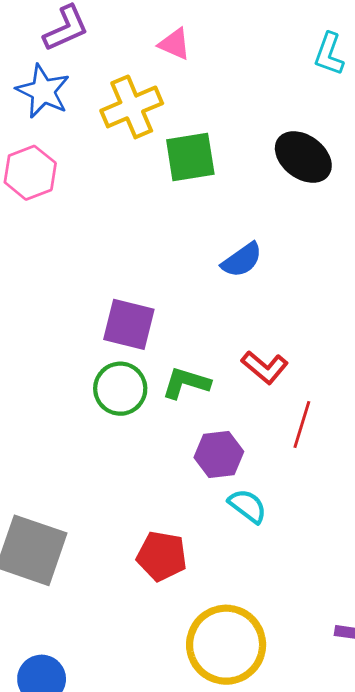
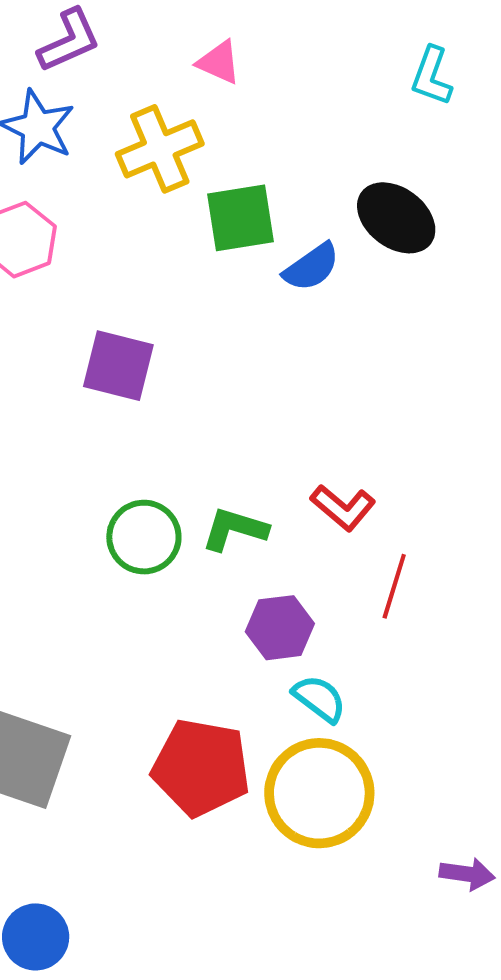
blue semicircle: (242, 260) -> (311, 267), moved
purple square: (129, 324) -> (118, 366), moved
red pentagon: (162, 556) -> (201, 768), size x1.4
yellow circle: (226, 645) -> (319, 793), moved

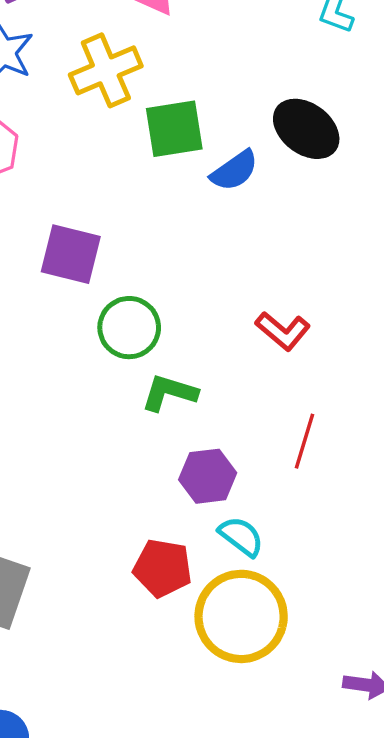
red L-shape: (343, 507) -> (283, 331), moved
green circle: (144, 537) -> (129, 328), moved
red pentagon: (201, 768) -> (163, 568), moved, size x0.7

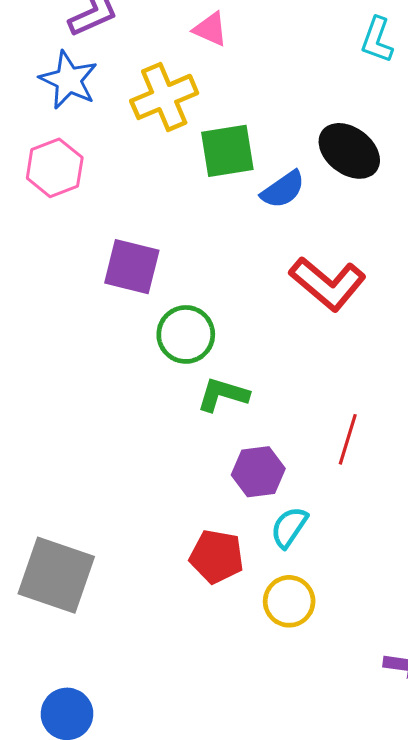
red L-shape: (283, 331) -> (328, 284), moved, size x1.5
cyan semicircle: (241, 536) -> (289, 527), turned -93
yellow circle: (241, 616) -> (289, 601), size x0.6

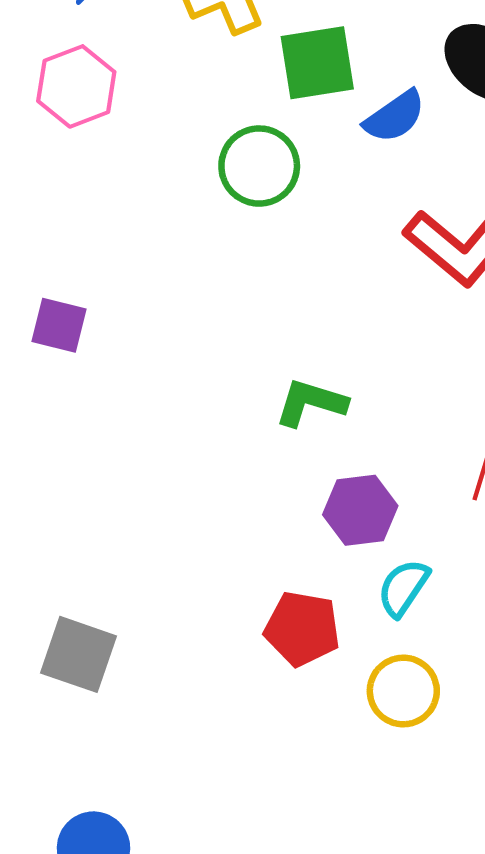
purple square: (132, 267) -> (59, 325), moved, size x0.7
green circle: (186, 334) -> (259, 166), moved
gray square: (56, 575) -> (78, 654), size x0.7

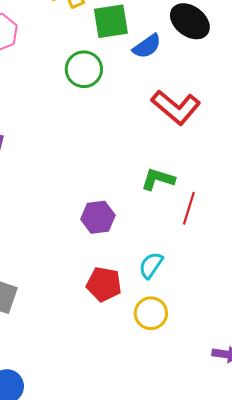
green L-shape: (311, 403) -> (158, 179), moved
purple hexagon: (360, 510) -> (98, 217), moved

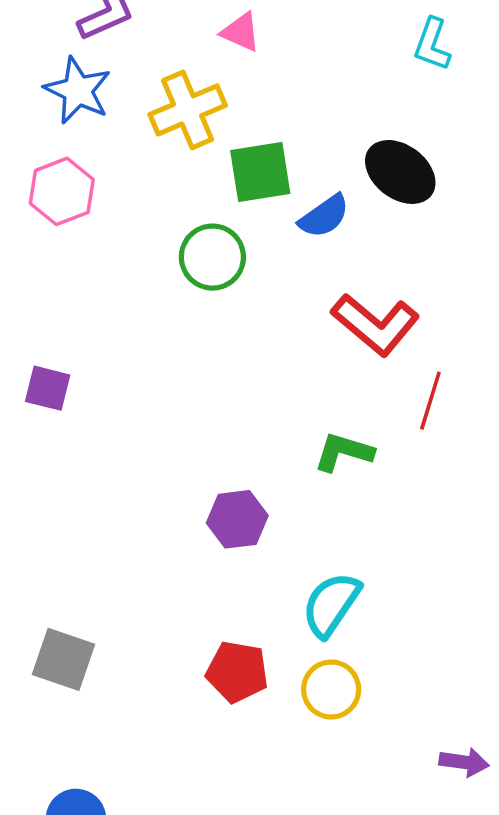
red line: (189, 208) -> (430, 401), moved
cyan semicircle: (151, 265) -> (331, 604), size x1.4
red pentagon: (104, 284) -> (237, 672), moved

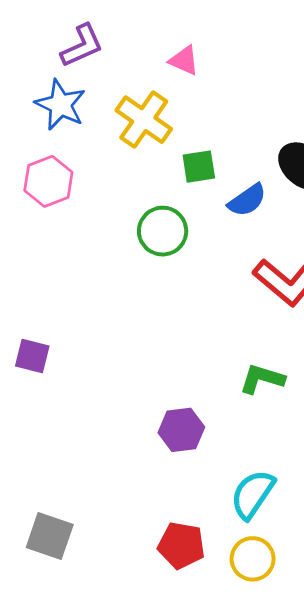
yellow cross: (188, 110) -> (144, 120), turned -32
green square: (260, 172) -> (199, 167), size x0.7
purple square: (48, 388) -> (32, 356), moved

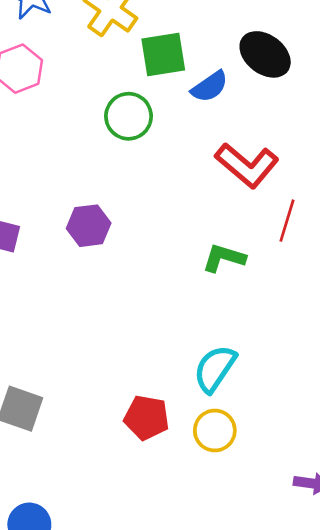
green square: (199, 167) -> (163, 54), size x1.4
purple hexagon: (181, 430) -> (89, 226), moved

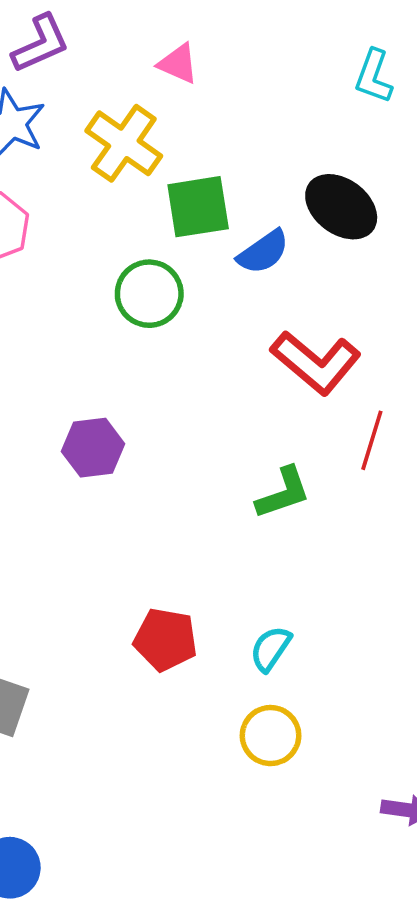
green L-shape: (224, 258) -> (283, 493), turned 144
cyan semicircle: (215, 369) -> (271, 649), size x0.7
red pentagon: (147, 418) -> (165, 640), moved

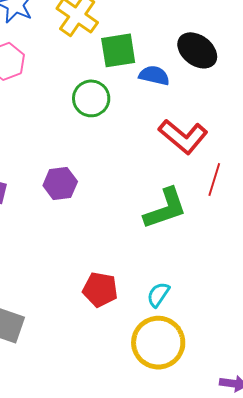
blue semicircle: (263, 252) -> (154, 75), turned -132
green L-shape: (283, 493) -> (165, 209), size x1.4
yellow circle: (271, 736) -> (158, 343), size x1.6

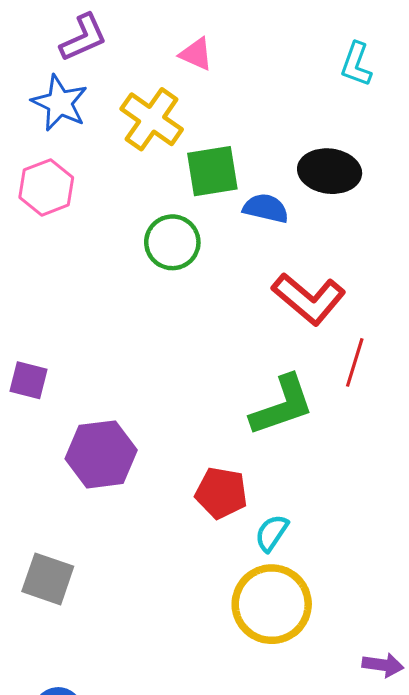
black ellipse: (197, 50) -> (330, 171), turned -30
purple hexagon: (60, 184) -> (101, 454), moved, size x1.4
red pentagon: (100, 290) -> (221, 493), moved

